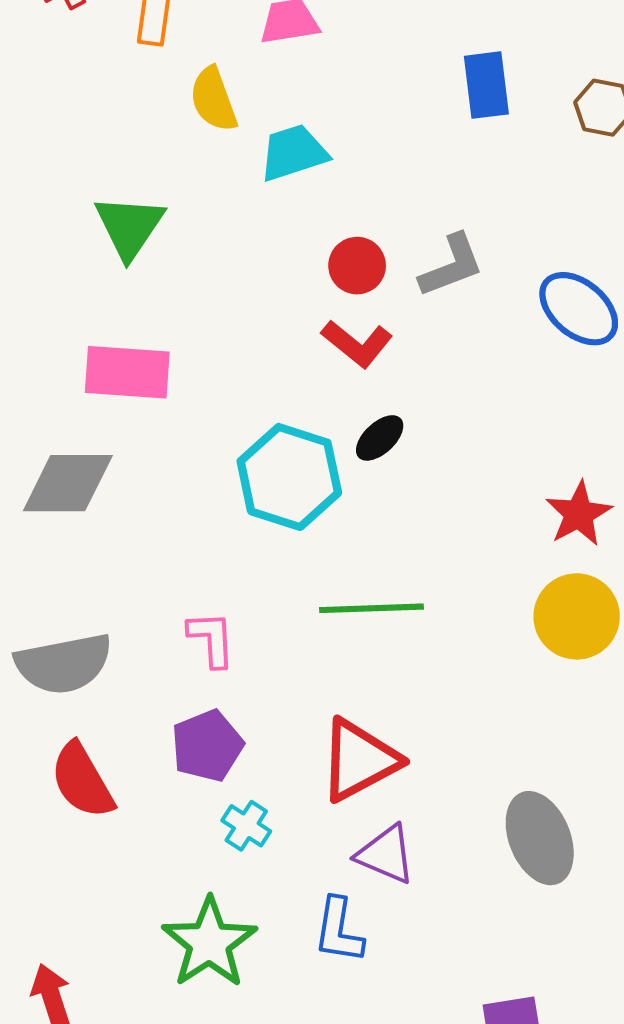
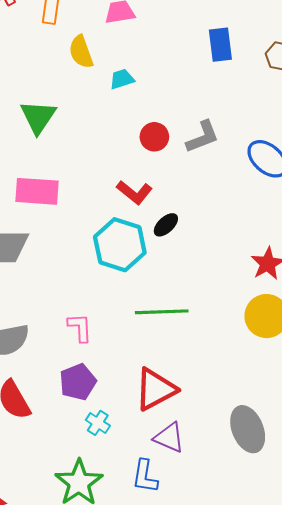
cyan trapezoid: (293, 153) -> (122, 79), size x0.7
red L-shape: (357, 344) -> (134, 192), moved

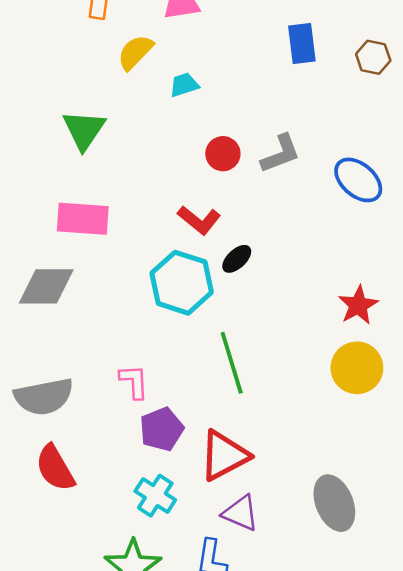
yellow semicircle: (81, 52) -> (135, 52), turned 64
green line: (162, 312) -> (232, 363), turned 75
purple pentagon: (78, 382) -> (162, 429), moved
cyan cross: (98, 423) -> (155, 496), size x1.4

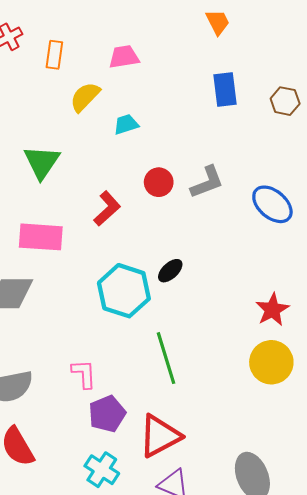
red L-shape: (199, 220) -> (107, 209), moved, turned -81

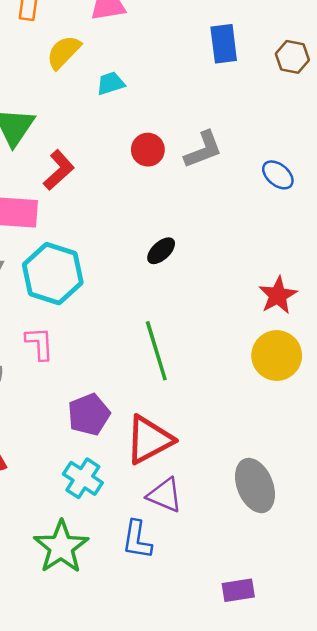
blue ellipse: (272, 204) -> (278, 175), size x0.7
red L-shape: (107, 209) -> (59, 170), moved
cyan hexagon: (124, 291) -> (53, 274), moved
pink L-shape: (84, 374) -> (40, 343), moved

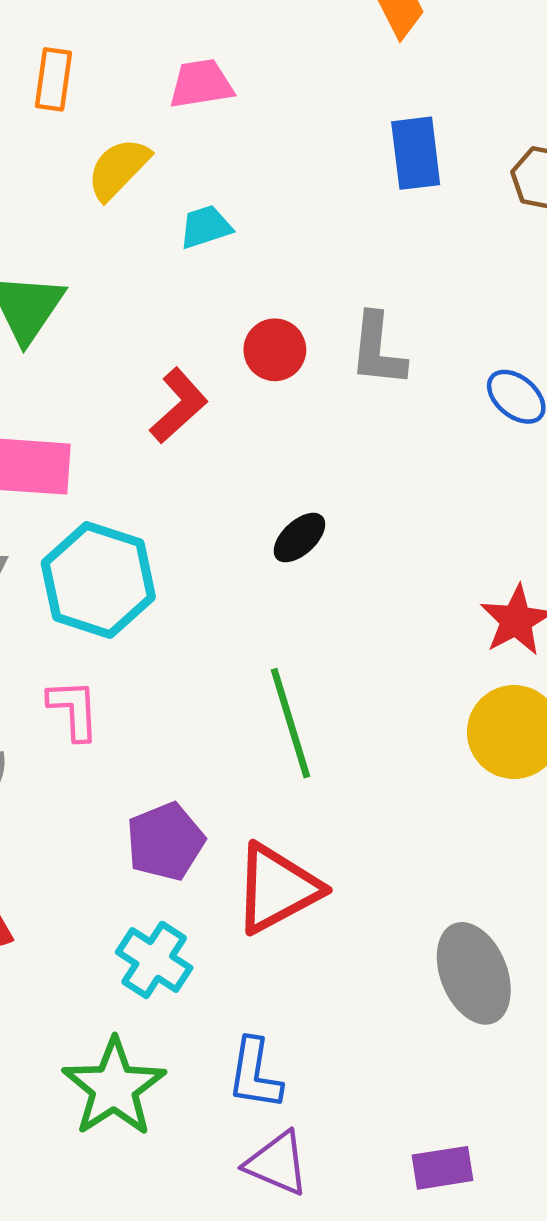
gray L-shape: (203, 150) -> (378, 350), turned 117
red L-shape: (59, 170) -> (179, 406), moved
purple triangle: (165, 495) -> (277, 1163), moved

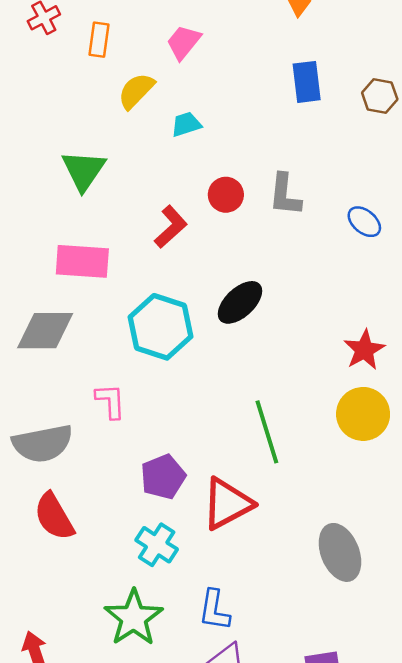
pink trapezoid: (201, 84) -> (184, 42), turned -42
black ellipse: (299, 538) -> (240, 302), size x1.5
cyan hexagon: (98, 580) -> (160, 327), moved
green line: (290, 723) -> (267, 432), moved

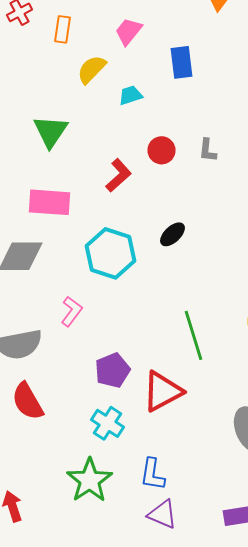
blue rectangle: (307, 82) -> (182, 62), moved
gray L-shape: (285, 195) -> (208, 150), size x0.7
black ellipse: (240, 302) -> (172, 234), size x0.7
pink L-shape: (110, 401) -> (72, 311), turned 40

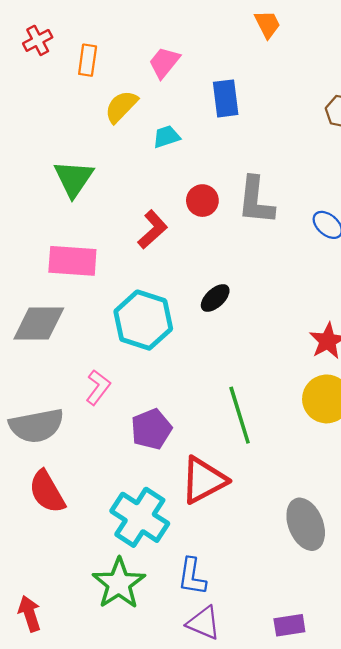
gray L-shape: (208, 150) -> (256, 201), size x1.8
purple pentagon: (112, 370) -> (151, 429), moved
cyan cross: (108, 423) -> (140, 517), size x1.5

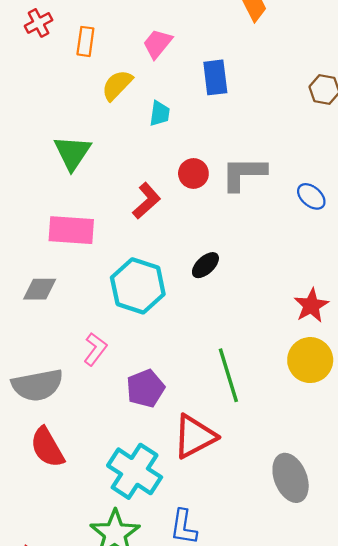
cyan trapezoid: (166, 137) -> (160, 113), turned 116
gray L-shape: (256, 201) -> (244, 173), turned 84
gray diamond: (39, 324) -> (40, 289), size x0.7

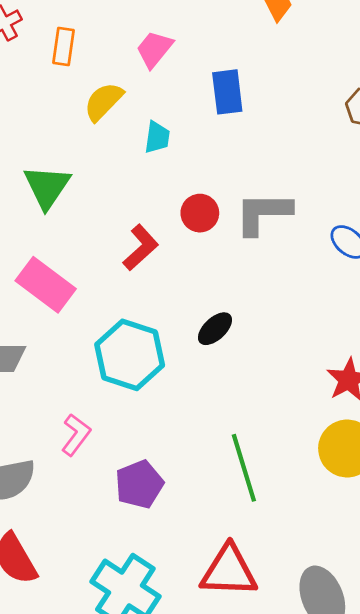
pink rectangle: (71, 230) -> (46, 285), turned 33
red triangle: (195, 436) -> (229, 571), moved, turned 30

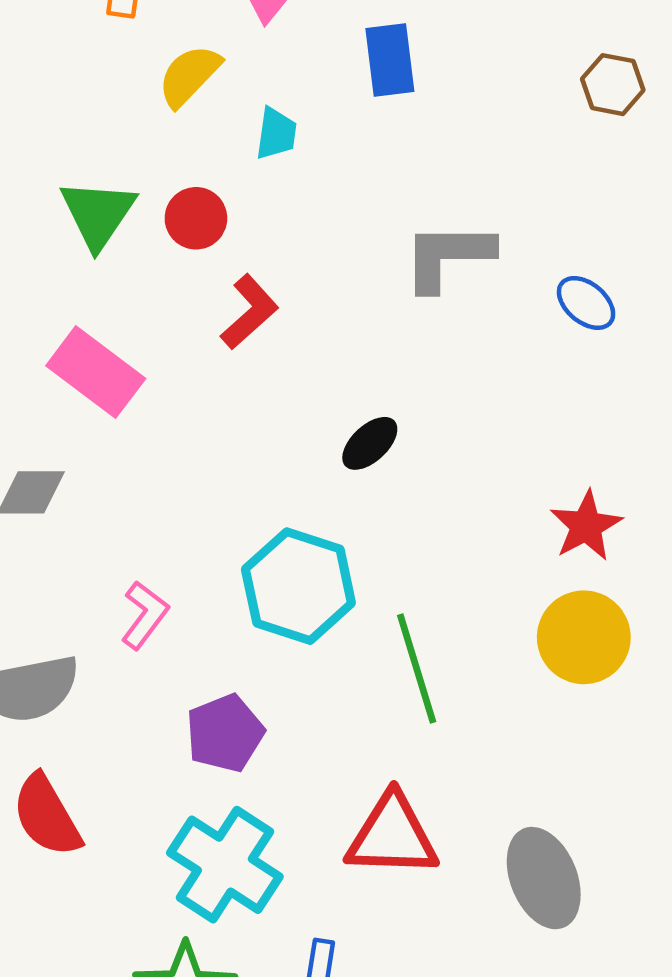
red circle: (200, 213) -> (196, 218), moved
cyan hexagon: (130, 355) -> (298, 586), moved
purple pentagon: (139, 484) -> (225, 733), moved

